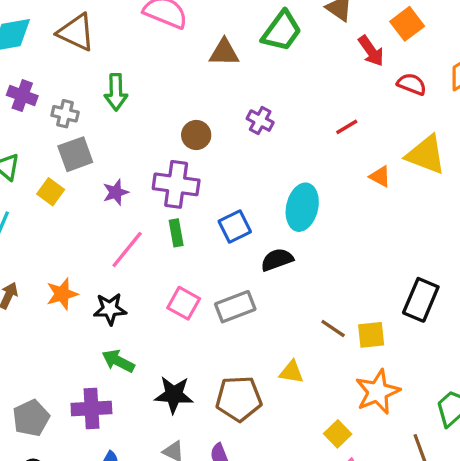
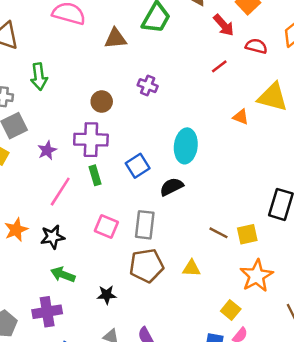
red line: (347, 127) -> (219, 66), moved
gray rectangle: (235, 307) -> (145, 225), turned -56
black star: (174, 395) -> (107, 295), size x0.7
brown pentagon: (239, 399) -> (147, 266), moved

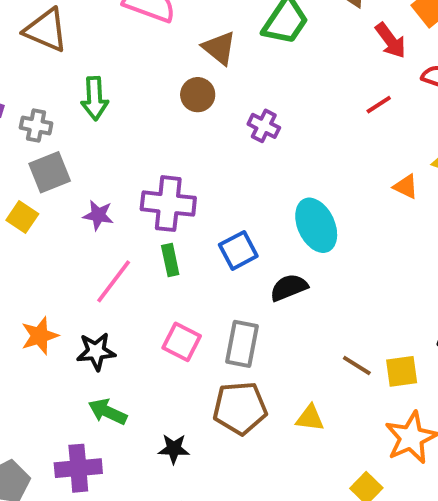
brown triangle: (115, 38) -> (219, 48), turned 40
brown circle: (102, 102) -> (198, 95), moved
cyan ellipse: (186, 146) -> (316, 225), turned -36
purple star: (47, 150) -> (98, 215), turned 30

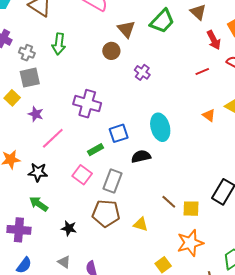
purple star: (98, 215) -> (36, 114), moved
green rectangle: (170, 260) -> (96, 150), moved, turned 63

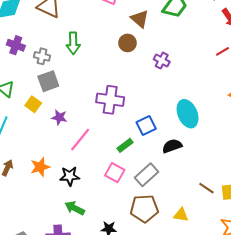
gray rectangle: (113, 181) -> (146, 175), turned 35

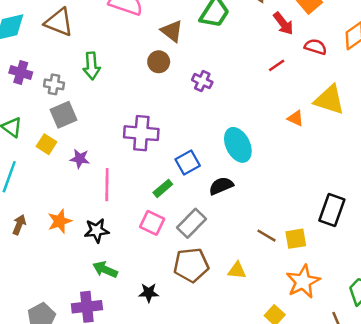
pink line: (80, 140) -> (107, 185), turned -35

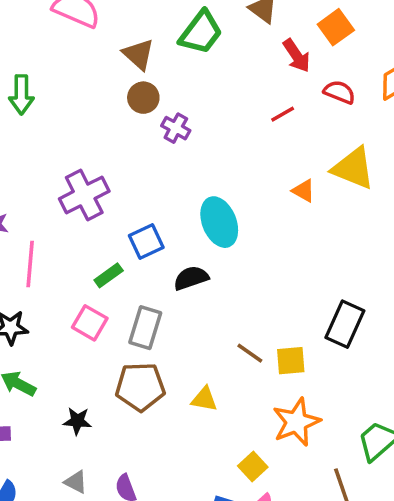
brown circle: (159, 62) -> (143, 98), moved
purple cross: (141, 133) -> (84, 195), turned -36
gray rectangle: (191, 223) -> (145, 328), turned -32

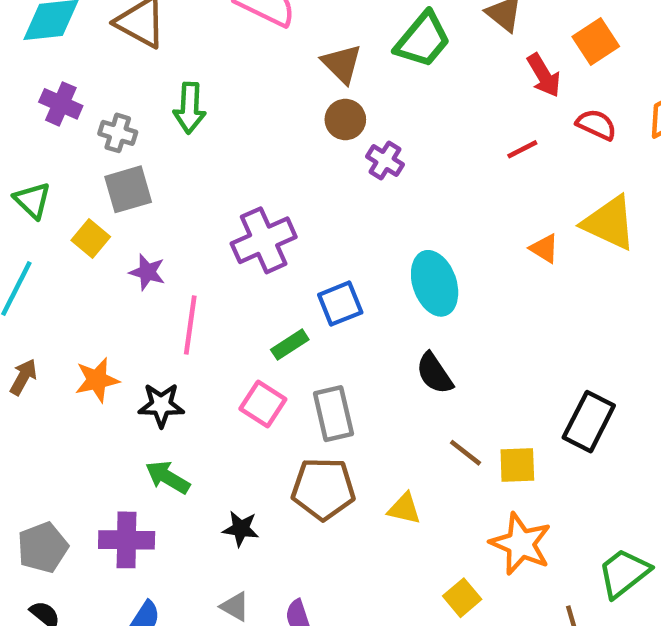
black semicircle: (191, 278) -> (435, 373), moved, turned -108
gray rectangle: (145, 328) -> (333, 414), turned -33
orange star: (296, 422) -> (521, 544), turned -30

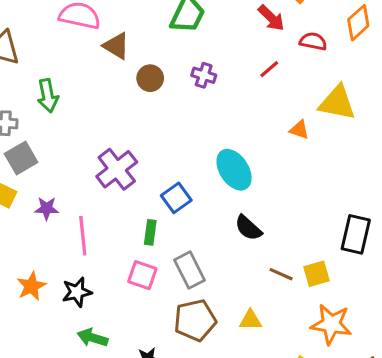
brown triangle: (342, 64) -> (116, 46), moved
purple cross: (385, 161) -> (204, 75), moved
green rectangle: (290, 345) -> (150, 232), turned -35

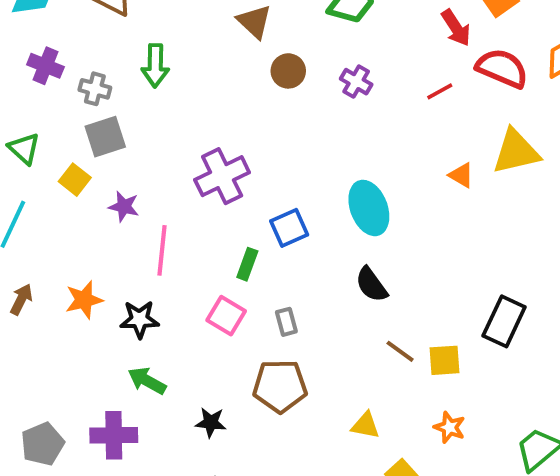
red semicircle: (313, 41) -> (502, 68), size x1.5
yellow triangle: (337, 103) -> (516, 152), turned -36
gray rectangle: (189, 270) -> (286, 322), size x0.6
yellow triangle: (250, 320) -> (365, 425), moved
orange star: (331, 324) -> (450, 427), size x0.6

